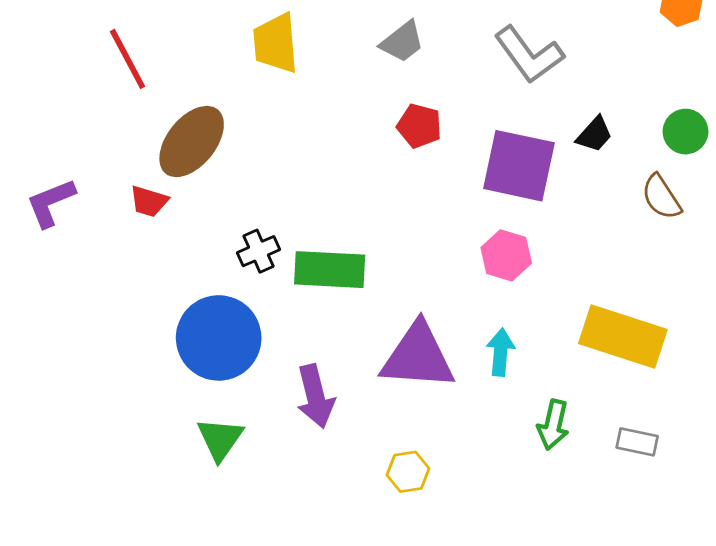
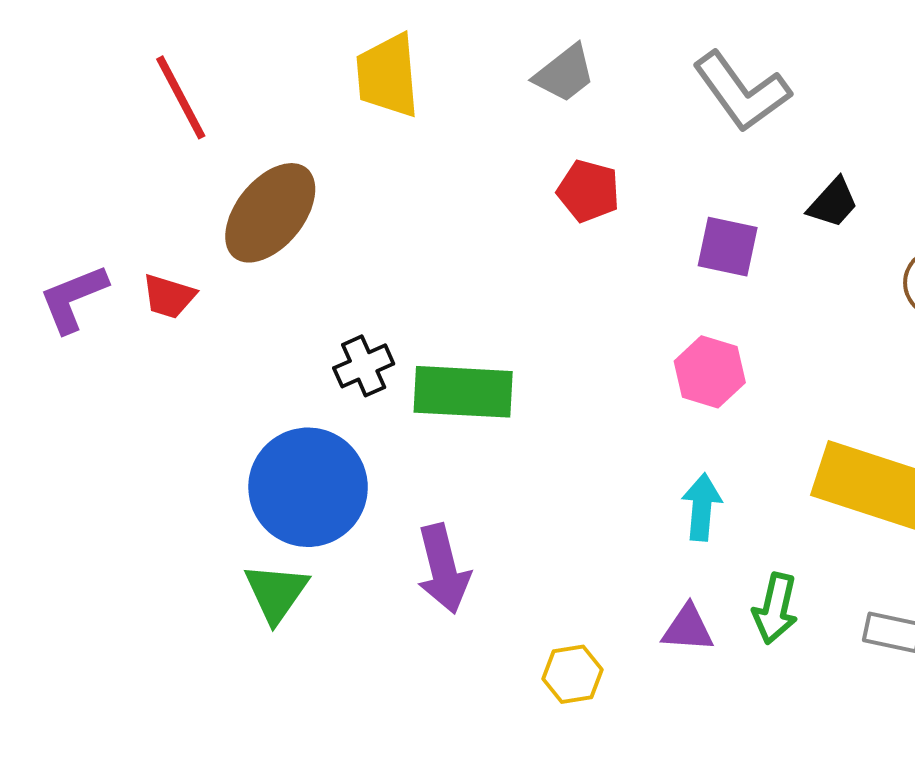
purple square: (519, 166) -> (728, 247), size x0.6
red trapezoid: (149, 201) -> (169, 296), moved
purple triangle: (418, 356) -> (688, 628), moved, size x0.5
green triangle: (220, 439) -> (276, 593), moved

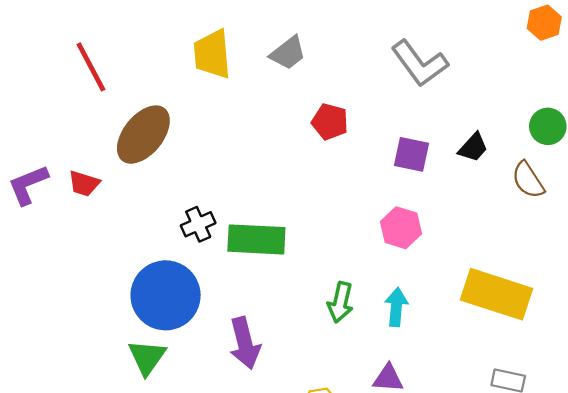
gray trapezoid: (565, 74) -> (288, 53), moved
black trapezoid: (833, 203) -> (473, 147), moved
green arrow: (775, 609) -> (340, 302), moved

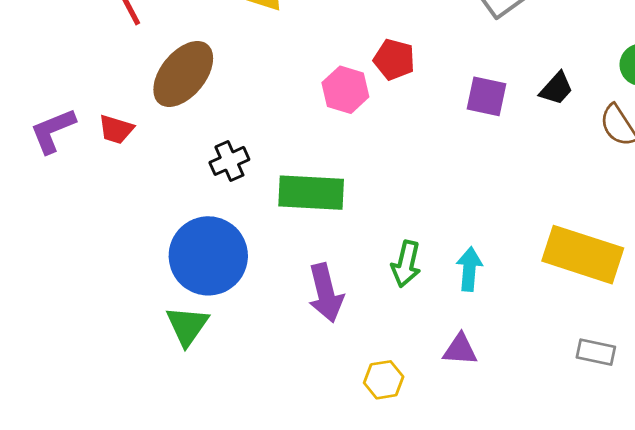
black cross: (198, 224) -> (229, 161), moved
pink hexagon: (401, 228) -> (345, 90), moved
purple arrow: (245, 343) -> (326, 293), moved

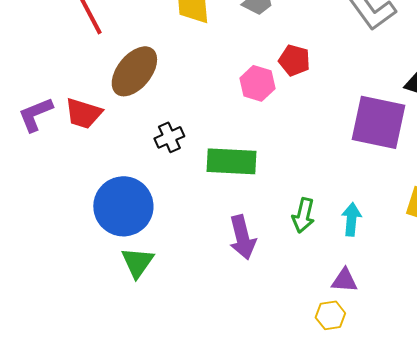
purple square: (486, 96) -> (378, 122), moved, size x1.8
red trapezoid: (116, 129) -> (83, 113), size x1.4
blue circle: (208, 256) -> (123, 206), moved
yellow hexagon: (384, 380) -> (330, 315), moved

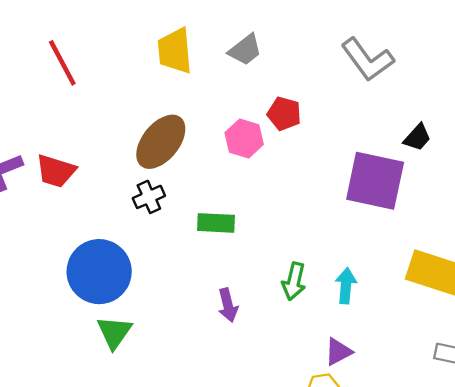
brown ellipse: (134, 71) -> (161, 142), moved
green rectangle: (231, 161) -> (216, 223), size x0.7
purple arrow: (242, 237) -> (228, 305), size x0.7
purple triangle: (344, 280) -> (338, 352), turned -32

